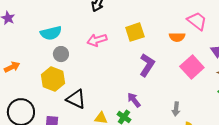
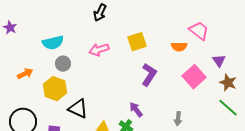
orange arrow: (12, 67) -> (25, 74), moved

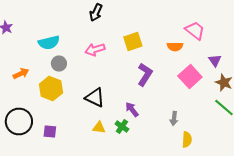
black triangle: (78, 109) -> (95, 98), moved

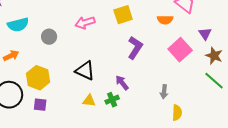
cyan semicircle: (49, 42) -> (18, 25), moved
orange arrow: (21, 74) -> (11, 56), moved
yellow hexagon: (51, 88) -> (38, 78), moved
green cross: (122, 126) -> (112, 100), turned 32

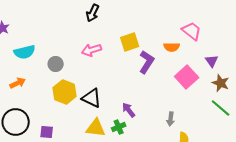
purple L-shape: (135, 48) -> (147, 62), moved
yellow hexagon: (38, 78) -> (65, 92), moved
yellow triangle: (89, 101) -> (96, 128), size x1.5

